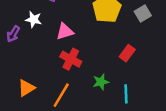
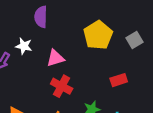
red rectangle: (127, 53) -> (119, 80), turned 35

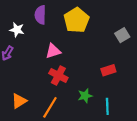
yellow pentagon: (98, 35) -> (76, 20), moved
white star: (24, 46) -> (17, 30), moved

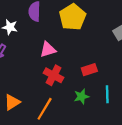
red rectangle: (108, 70) -> (89, 70), moved
cyan line: (107, 106) -> (107, 94), moved

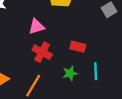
red rectangle: (89, 70) -> (78, 47), turned 32

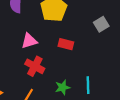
red rectangle: (78, 47) -> (66, 44), moved

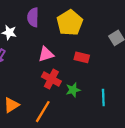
green star: (63, 87) -> (73, 90), moved

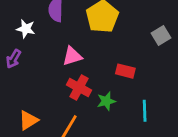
red rectangle: (82, 57) -> (125, 71), moved

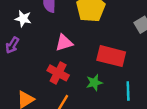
red rectangle: (125, 71) -> (111, 56), size x1.6
red cross: (79, 88) -> (58, 73), moved

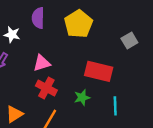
pink triangle: (64, 43) -> (42, 63), moved

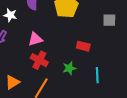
gray square: (129, 41) -> (109, 20), turned 32
red rectangle: (99, 71) -> (83, 46), size x0.6

